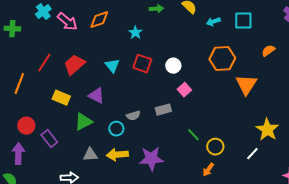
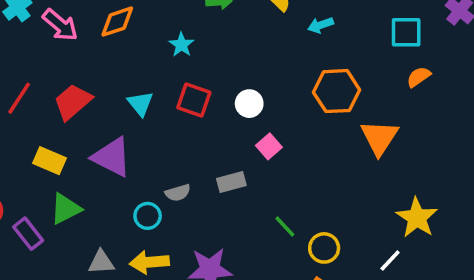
cyan square: (243, 21) -> (406, 32), moved
purple triangle: (96, 96) -> (112, 157), size x1.4
green triangle: (83, 122) -> (66, 209), moved

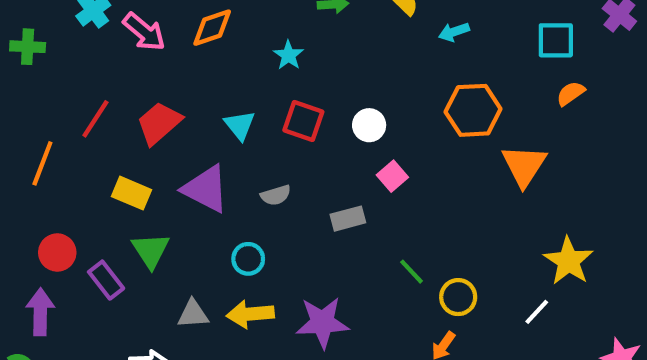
gray semicircle: (178, 193) -> (276, 195), moved
green triangle: (66, 209) -> (151, 250), turned -36

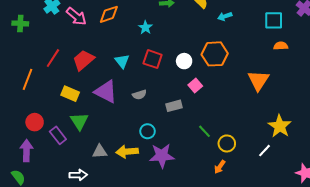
orange semicircle: (571, 93) -> (281, 46), turned 32
orange hexagon: (473, 110) -> (215, 54), moved
cyan circle: (248, 259) -> (147, 131), moved

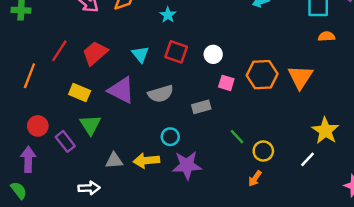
orange hexagon: (215, 54) -> (262, 75), moved
pink square: (195, 85) -> (226, 83), turned -32
gray semicircle: (139, 95) -> (161, 94), size x1.5

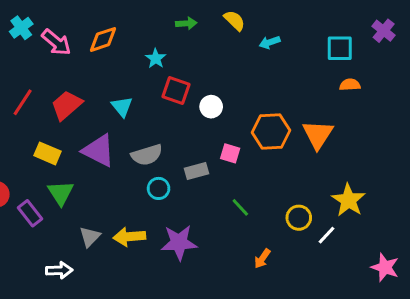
red square: (176, 52) -> (176, 91), moved
pink square: (226, 83) -> (230, 153), moved
cyan circle: (170, 137) -> (159, 188), moved
yellow circle: (263, 151) -> (299, 218), moved
gray triangle: (114, 161) -> (90, 237), turned -42

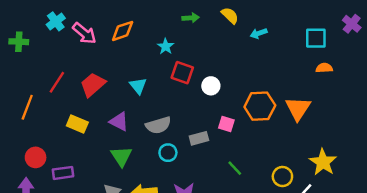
purple triangle: (99, 150) -> (119, 122), size x0.7
green triangle: (61, 193) -> (121, 156), moved
purple rectangle: (30, 213) -> (63, 173), turned -60

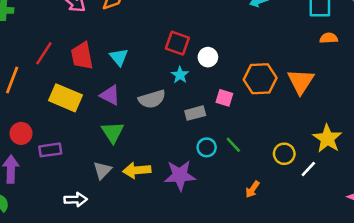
cyan star: (166, 46) -> (180, 75), moved
red trapezoid: (93, 85) -> (82, 56), turned -60
cyan triangle: (138, 86) -> (119, 57), moved
yellow rectangle: (77, 124) -> (66, 98), size x1.4
cyan circle: (168, 153) -> (207, 147), moved

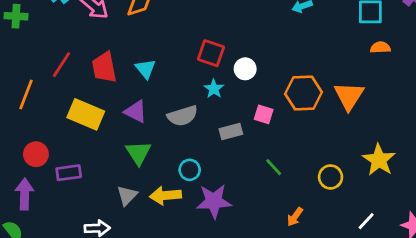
cyan circle: (207, 147) -> (190, 170), moved
white line: (308, 169) -> (366, 221), moved

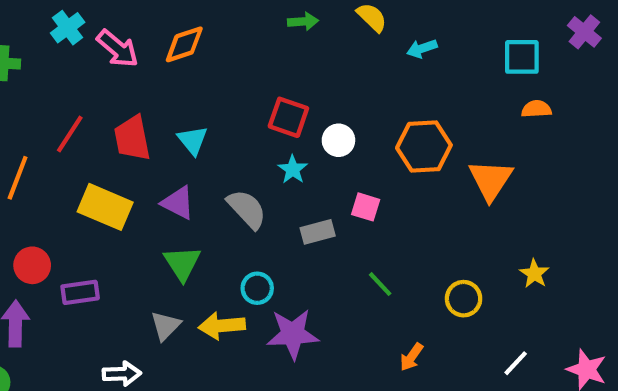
orange hexagon: (303, 93) -> (424, 147), moved
gray semicircle: (183, 116) -> (247, 209), turned -116
yellow star: (379, 160) -> (534, 274), size x0.6

